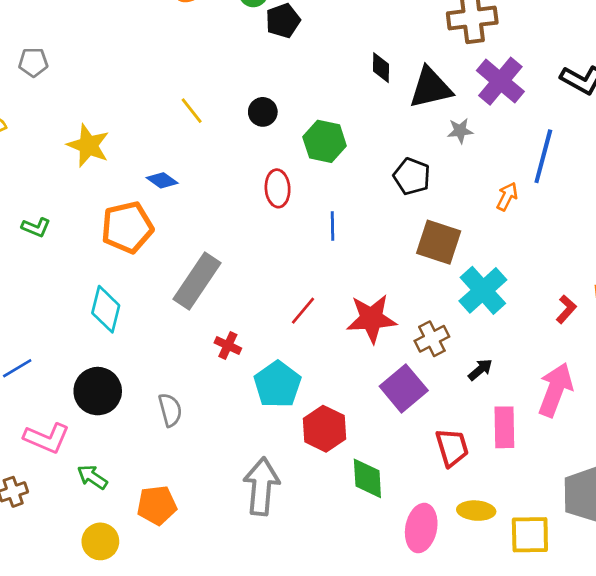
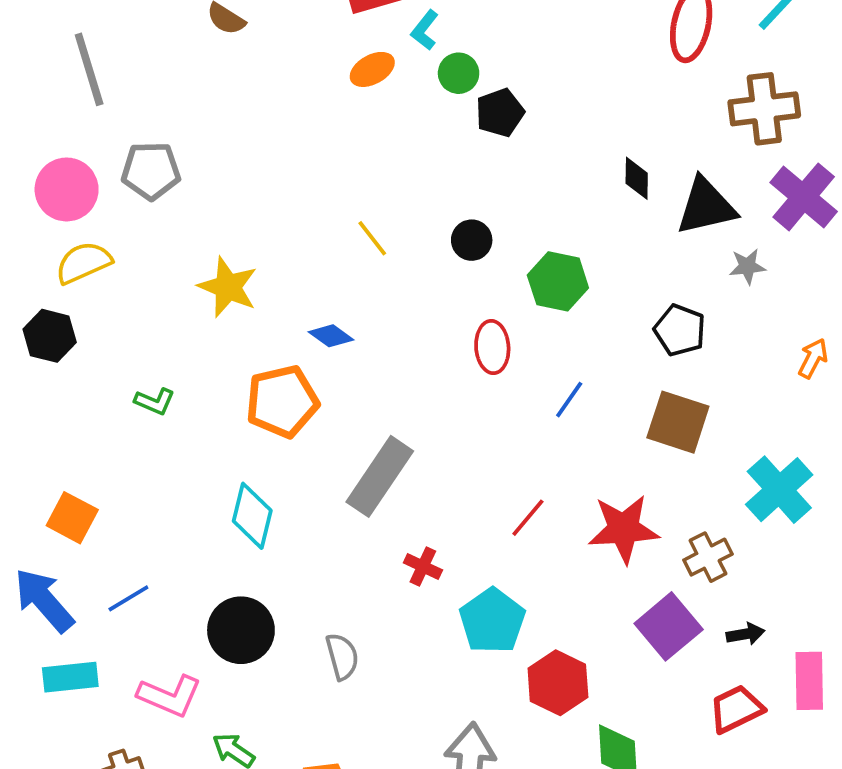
gray pentagon: (33, 62) -> (151, 171), size x1.4
blue line: (333, 226) -> (569, 400), turned 36
brown square: (439, 242) -> (678, 422), moved
black arrow: (480, 370) -> (745, 634), moved, turned 30
red trapezoid: (452, 447) -> (736, 709), turned -99

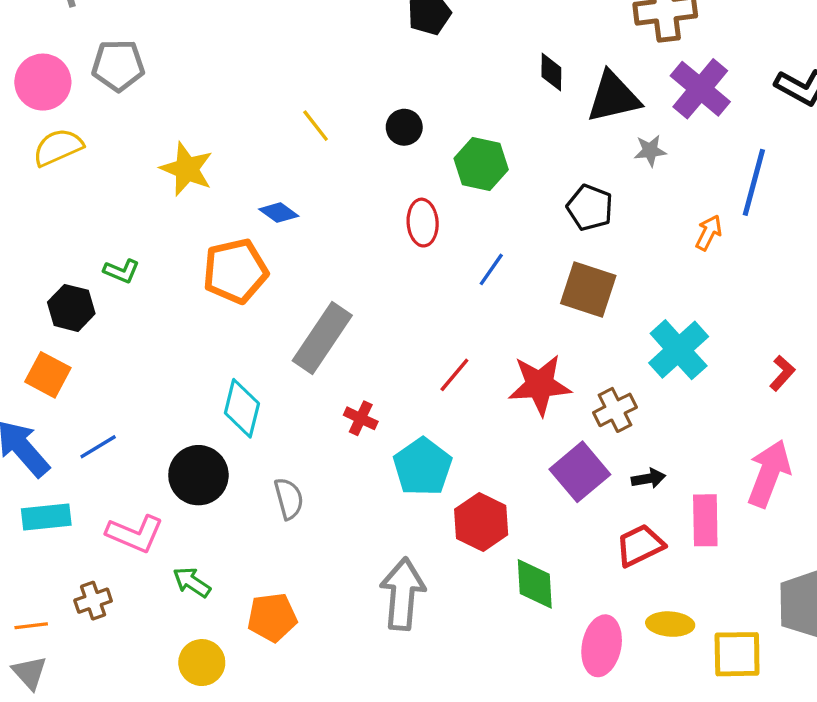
black hexagon: (50, 336) -> (71, 308), moved
cyan diamond: (252, 516) -> (242, 408), moved

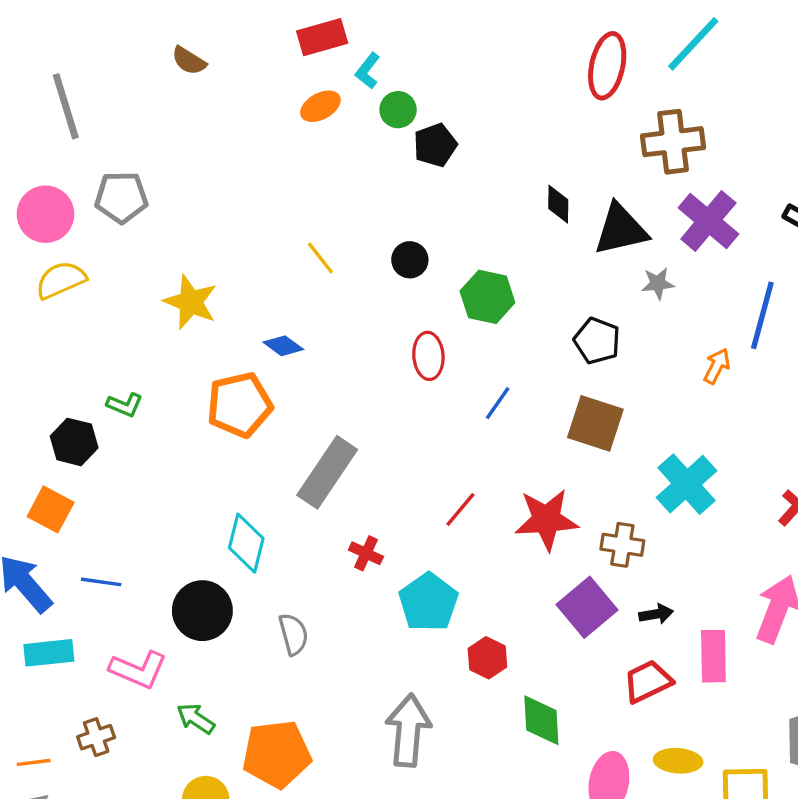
brown cross: (615, 410) -> (622, 545), turned 36
blue line: (98, 447) -> (101, 582), turned 39
red hexagon: (481, 522) -> (487, 658), size x0.7
orange pentagon: (272, 617) -> (277, 754), size x1.4

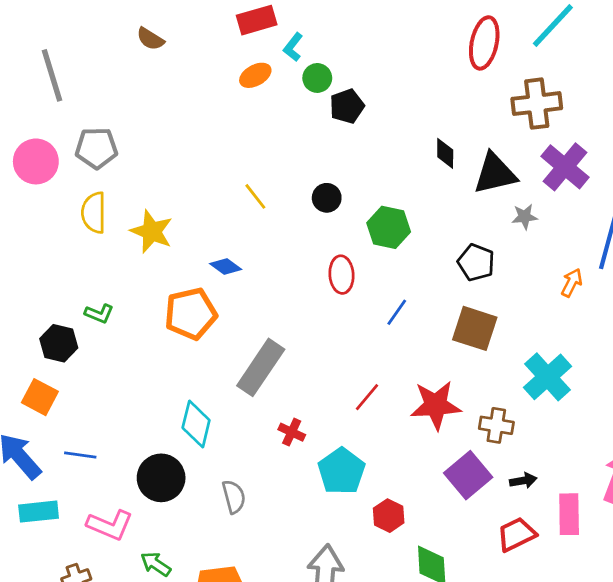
yellow semicircle: (61, 280) -> (94, 213), moved, turned -66

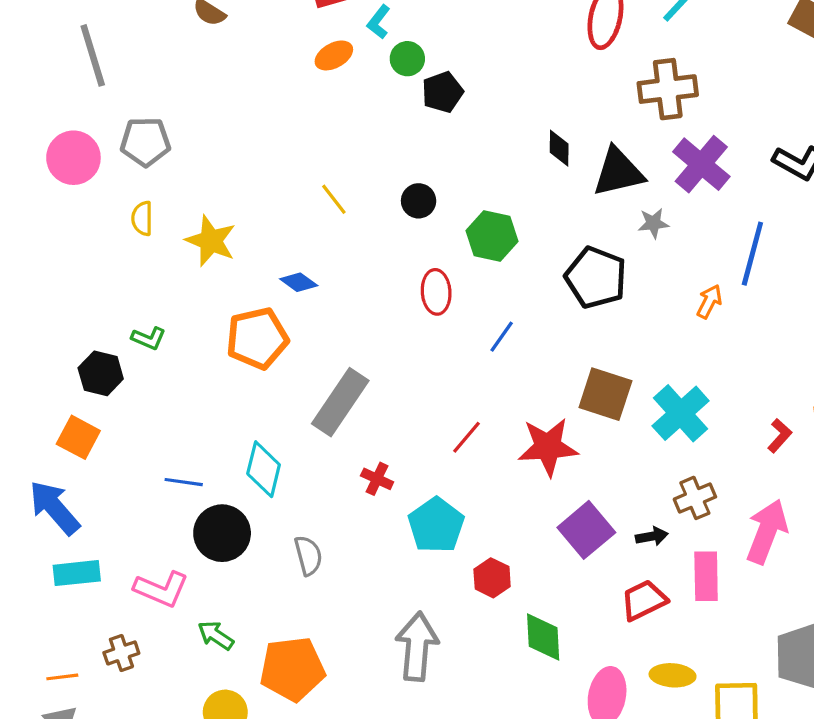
yellow semicircle: (94, 213) -> (142, 218), size x0.7
black pentagon: (476, 262) -> (596, 278), size x1.4
brown square: (475, 328) -> (605, 394), moved
brown cross: (496, 425) -> (695, 498), moved, turned -32
blue line: (80, 455) -> (184, 482), moved

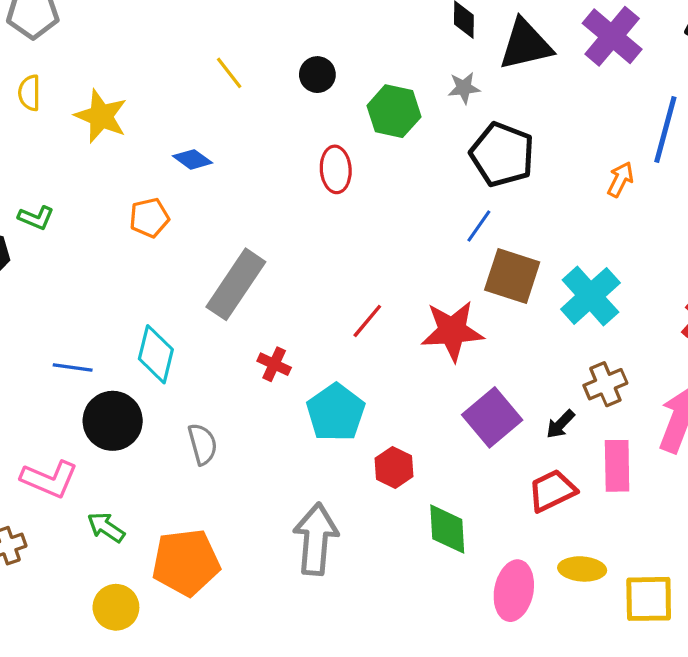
gray star: (653, 223) -> (464, 88), moved
blue line: (502, 337) -> (479, 226), moved
orange pentagon: (257, 338) -> (149, 218), size x0.6
black arrow: (652, 536) -> (560, 424), turned 144

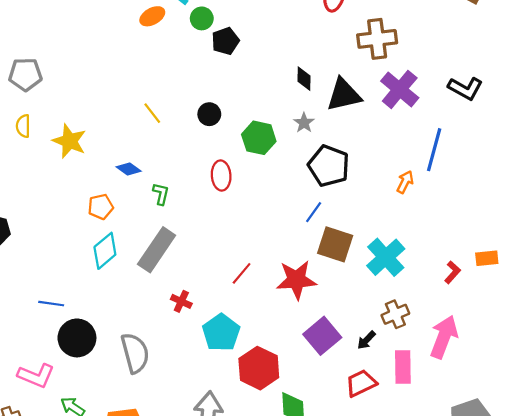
gray star: (464, 88) -> (304, 123), turned -30
green L-shape: (36, 218) -> (161, 194), moved, turned -100
cyan diamond: (156, 354) -> (105, 251), moved, turned 36
gray semicircle: (203, 444) -> (135, 353), size x1.5
red hexagon: (394, 467) -> (259, 368), size x1.6

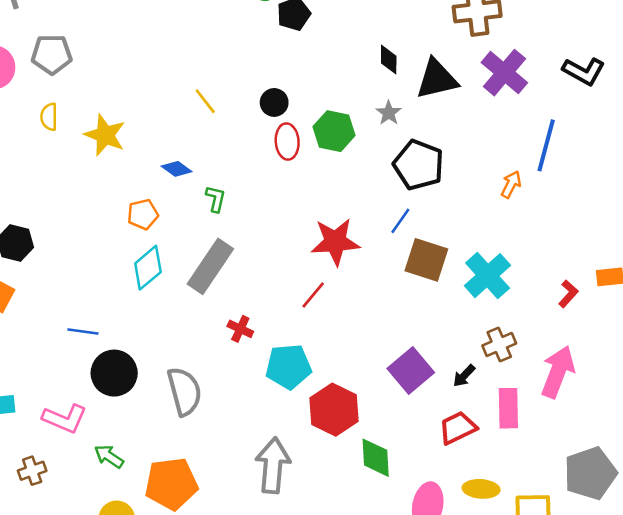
red ellipse: (221, 176) -> (287, 142), moved
red star: (296, 280) -> (335, 242), moved
cyan pentagon: (221, 333) -> (288, 367), turned 30

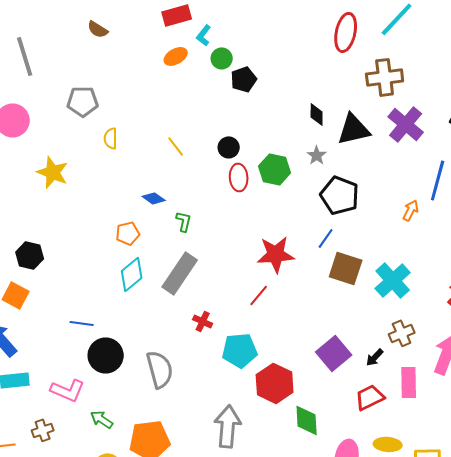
gray pentagon: (52, 54) -> (83, 101), moved
yellow semicircle: (49, 117) -> (111, 138), moved
yellow star: (105, 135) -> (53, 172), moved

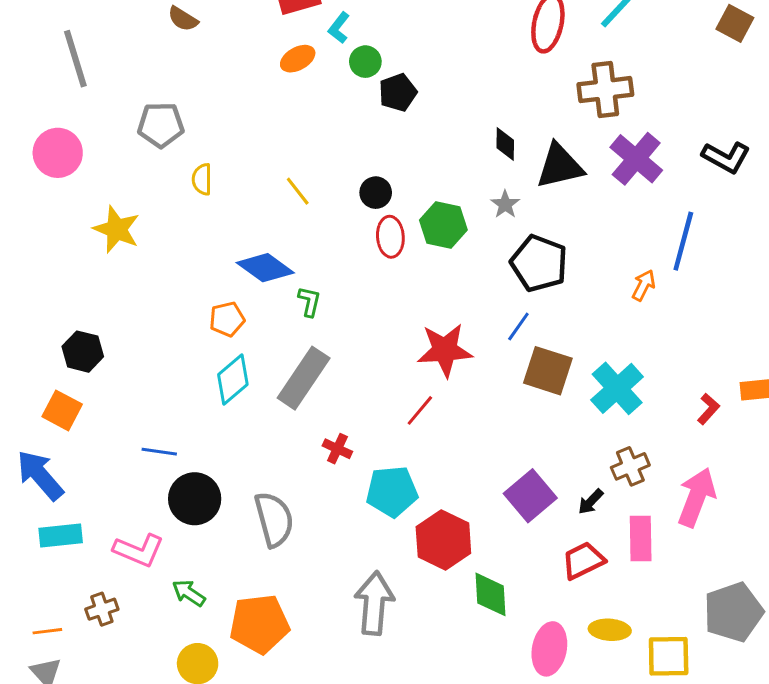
blue diamond: (154, 198) -> (265, 268), size x1.6

